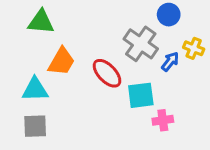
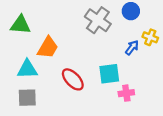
green triangle: (41, 22) -> (20, 25), moved
gray cross: (141, 44) -> (98, 20), moved
red ellipse: (107, 73) -> (73, 79), moved

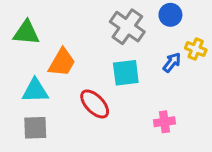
cyan square: (109, 74) -> (126, 73), moved

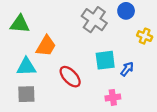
blue arrow: (172, 62) -> (127, 69), moved
cyan square: (126, 73) -> (105, 60), moved
pink cross: (164, 122) -> (113, 97), moved

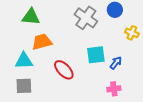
green triangle: (20, 24) -> (31, 17), moved
orange trapezoid: (46, 46) -> (42, 42), turned -135
pink cross: (113, 97) -> (114, 89), moved

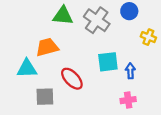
green triangle: (31, 17) -> (63, 16), moved
blue arrow: (116, 63) -> (130, 71), turned -40
gray square: (24, 86) -> (45, 97), moved

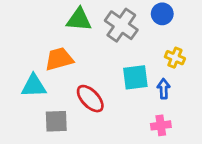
yellow cross: (148, 37) -> (175, 58), moved

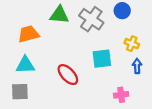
orange trapezoid: (59, 59) -> (28, 34), moved
blue arrow: (164, 89) -> (137, 66), moved
gray square: (56, 121) -> (20, 92), moved

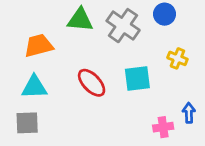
blue arrow: (137, 66) -> (189, 113), moved
red ellipse: (68, 75) -> (92, 83), moved

